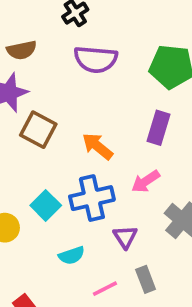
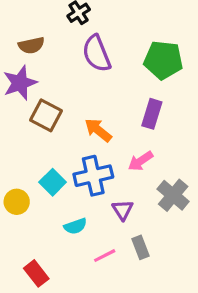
purple semicircle: (96, 59) -> (97, 53), turned 63

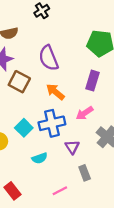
purple semicircle: (97, 53) -> (49, 58), moved
pink line: (105, 256) -> (60, 191), moved

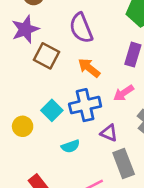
purple triangle: (72, 147) -> (109, 133), turned -35
gray rectangle: (85, 173) -> (124, 164), size x1.5

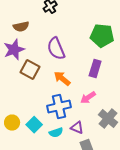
cyan square: (52, 110) -> (34, 125), moved
cyan semicircle: (70, 146) -> (56, 133), moved

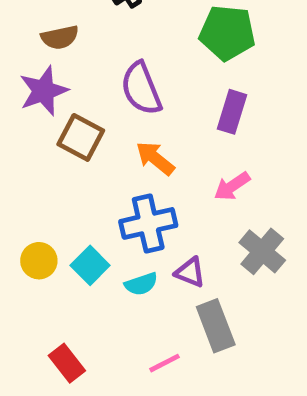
green pentagon: (102, 36) -> (227, 33), moved
purple rectangle: (95, 69) -> (232, 112), moved
pink arrow: (88, 98) -> (232, 186), moved

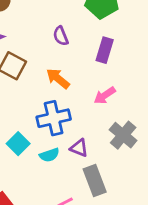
purple semicircle: (141, 89) -> (61, 36), moved, size x0.6

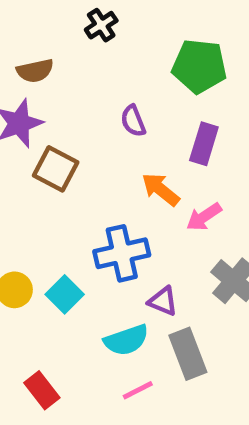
orange arrow: (58, 78) -> (161, 189), moved
cyan semicircle: (49, 155) -> (126, 340), moved, size x1.4

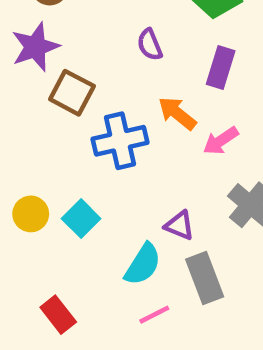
blue cross: (122, 253) -> (120, 141), moved
cyan semicircle: (126, 340) -> (143, 264), turned -39

